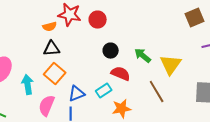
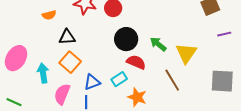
orange semicircle: (50, 27) -> (49, 15), moved
black circle: (111, 51) -> (126, 39), size x1.5
orange star: (122, 109) -> (137, 97), turned 30

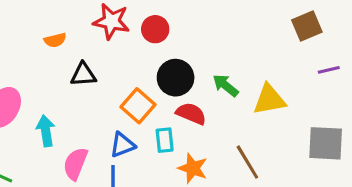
yellow triangle: (186, 53) -> (269, 100), turned 45
orange square: (70, 62) -> (138, 106), moved
cyan rectangle: (119, 79) -> (165, 140), turned -63
brown line: (172, 80) -> (247, 162), moved

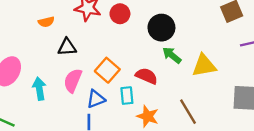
black circle: (176, 78) -> (161, 28), moved
pink semicircle: (75, 164) -> (73, 81), moved

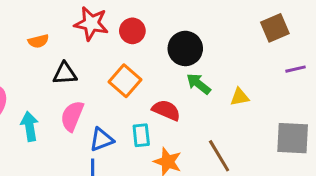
yellow triangle: (204, 66) -> (240, 97), size x0.6
orange square: (107, 70) -> (125, 81), moved

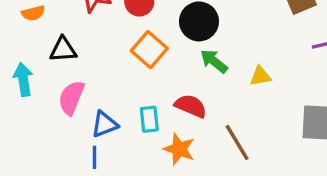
orange square: (125, 81) -> (149, 50), moved
red semicircle: (166, 110) -> (191, 106), moved
cyan arrow: (30, 126) -> (23, 79), moved

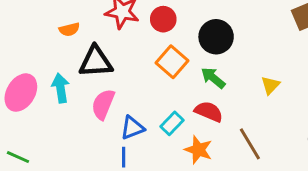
black triangle: (63, 50) -> (96, 62), size x1.4
green arrow: (214, 61) -> (213, 78), moved
yellow triangle: (260, 76) -> (270, 85), turned -36
cyan rectangle: (149, 119) -> (172, 123), turned 50

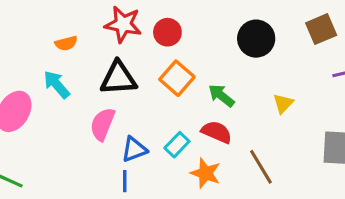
black circle: (216, 37) -> (256, 39), moved
black triangle: (96, 62) -> (118, 78), moved
cyan arrow: (61, 88) -> (57, 84), moved, turned -32

